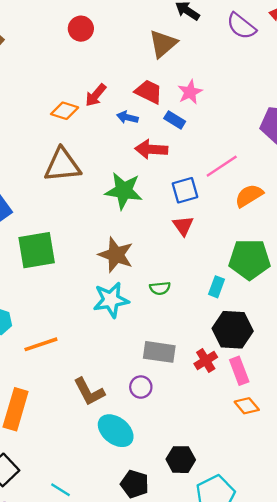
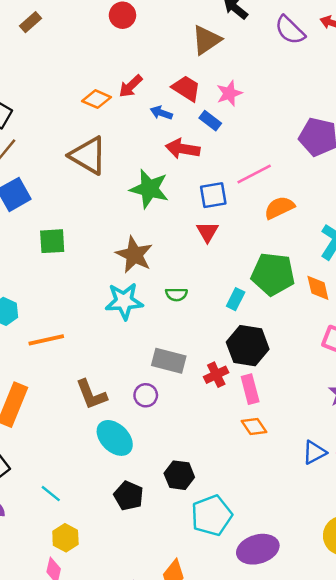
brown triangle: (62, 165) -> (88, 155), turned 30
green square: (37, 250) -> (52, 241), size x0.7

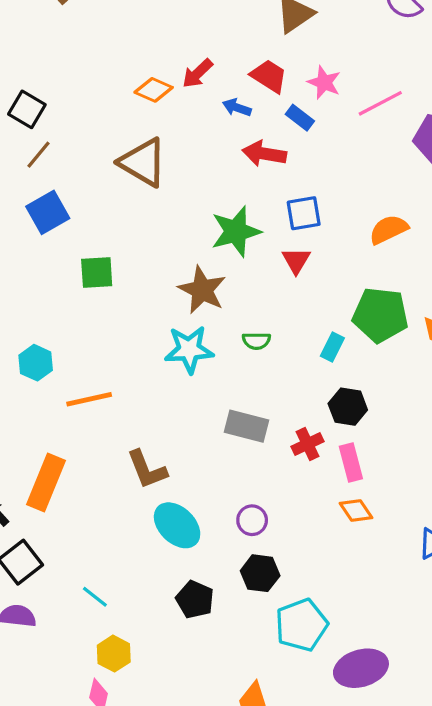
pink star: (229, 93) -> (324, 82), turned -30
pink line: (254, 174) -> (380, 103), moved
green star: (149, 189) -> (236, 231), moved, turned -30
black hexagon: (248, 346) -> (348, 407), size x0.7
purple circle: (146, 395) -> (252, 520), moved

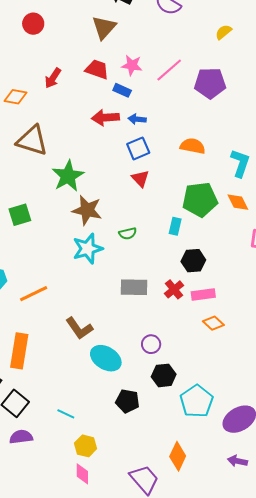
orange diamond: (154, 90) -> (16, 97), moved
blue arrow: (237, 108) -> (137, 119), moved
orange semicircle: (389, 229) -> (193, 146), turned 50
green star: (236, 231) -> (68, 176), moved
pink rectangle: (351, 463) -> (203, 294), turned -70

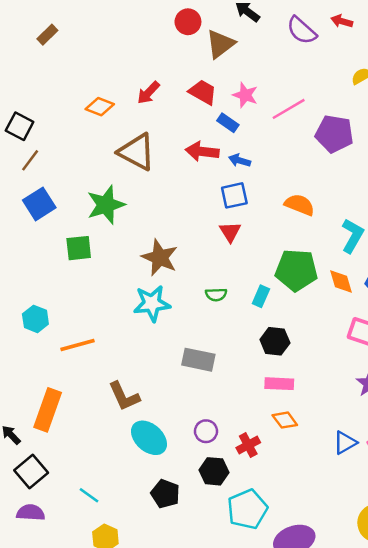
red circle: (33, 24) -> (188, 22), moved
brown triangle: (32, 141) -> (137, 152), moved
green star: (68, 176) -> (106, 205), moved
green semicircle: (128, 234) -> (216, 295), moved
red cross: (174, 289) -> (248, 445), moved

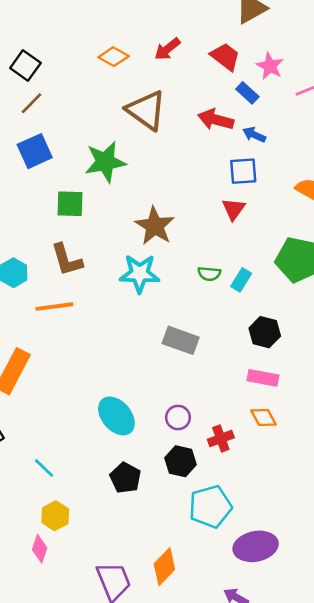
cyan rectangle: (261, 296) -> (241, 280), moved
brown L-shape: (124, 396) -> (67, 260), moved

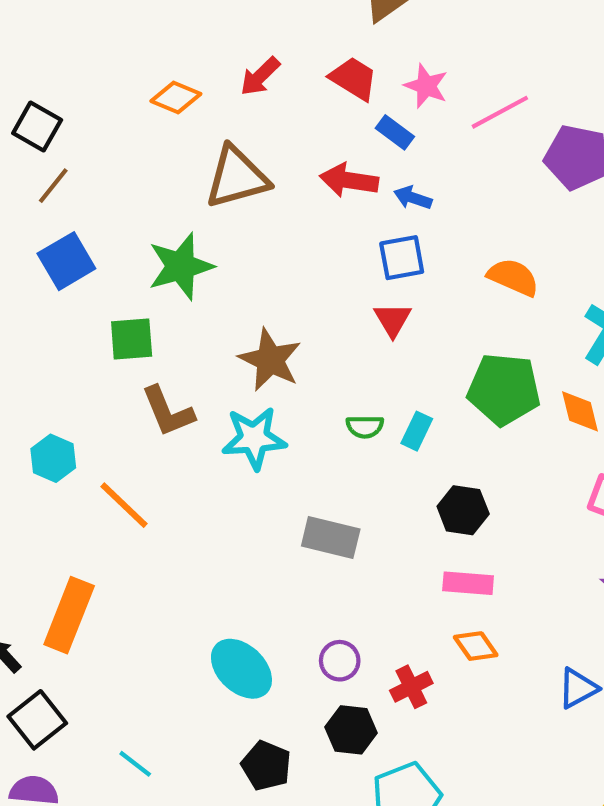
brown triangle: (146, 110) -> (237, 177), turned -45
brown L-shape: (67, 260) -> (168, 411), moved
orange line: (54, 307) -> (124, 505), turned 57

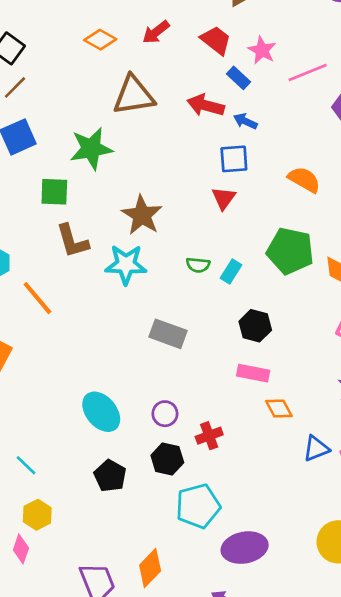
orange diamond: (476, 646) -> (279, 409), moved

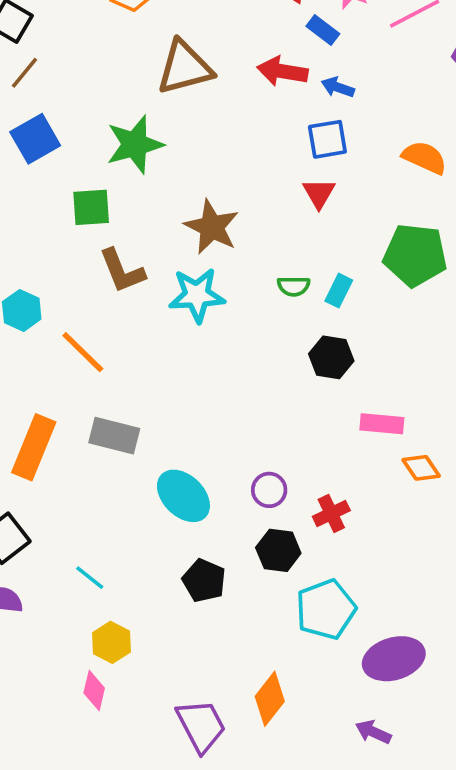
black hexagon: (255, 326) -> (331, 357), moved
gray rectangle: (168, 334) -> (114, 436), moved

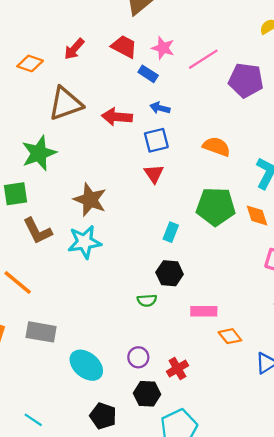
red arrow: (282, 71) -> (117, 117), moved
green semicircle: (294, 286) -> (147, 300), moved

